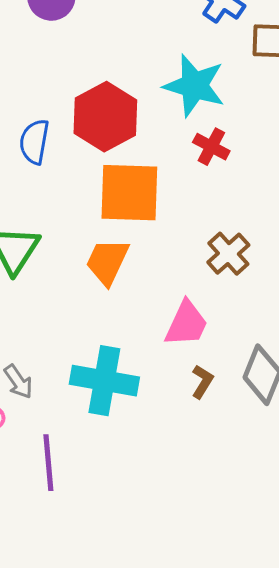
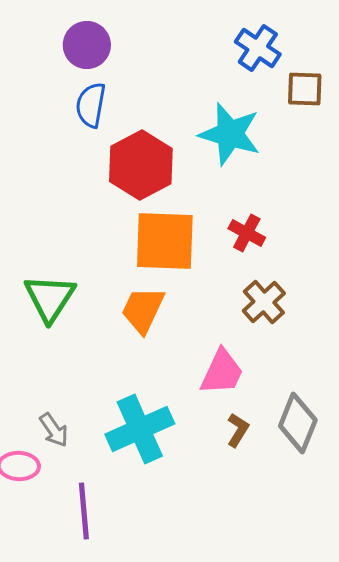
blue semicircle: (34, 142) -> (91, 105), moved
red cross: (211, 147) -> (247, 233), moved
cyan cross: (104, 381) -> (140, 429), turned -34

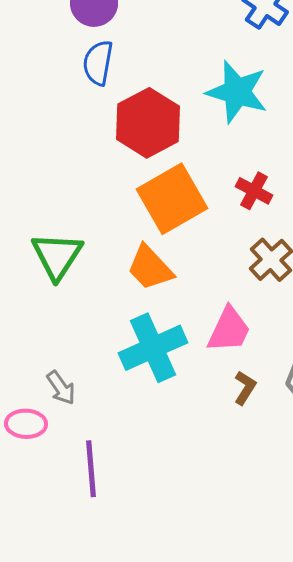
orange square: (165, 241) -> (172, 199), turned -32
orange trapezoid: (143, 310) -> (150, 268), turned -68
cyan cross: (140, 429) -> (153, 348), moved

